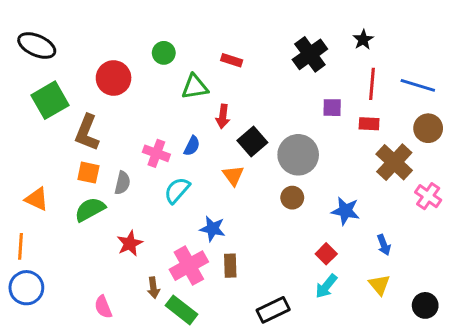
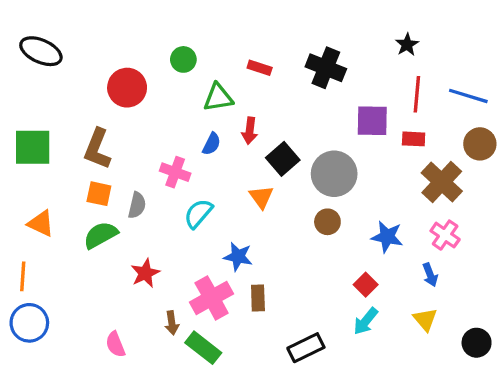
black cross: (310, 54) -> (326, 68), moved, turned -32
green square: (50, 100) -> (33, 147), moved, turned 30
purple square: (332, 108) -> (372, 121), size x1.5
blue semicircle: (192, 146) -> (212, 144), moved
pink cross: (428, 196) -> (445, 235), moved

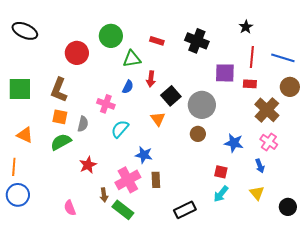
green circle: (183, 59) -> (111, 36), size x1.5
red square: (366, 285) -> (221, 172), turned -32

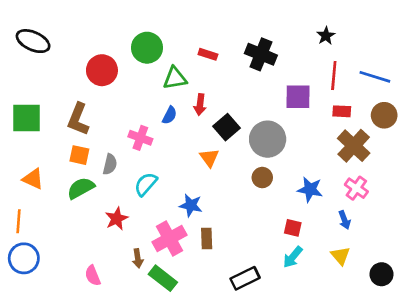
red rectangle: (250, 84) -> (342, 111), moved
cyan semicircle: (120, 129) -> (146, 184), moved

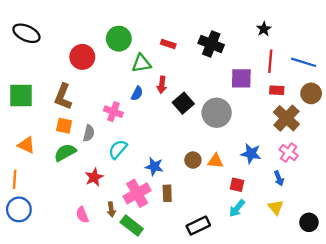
orange triangle: (209, 158) -> (215, 161), moved, turned -49
brown circle: (262, 178) -> (193, 160), moved
pink semicircle: (93, 276) -> (82, 215), moved

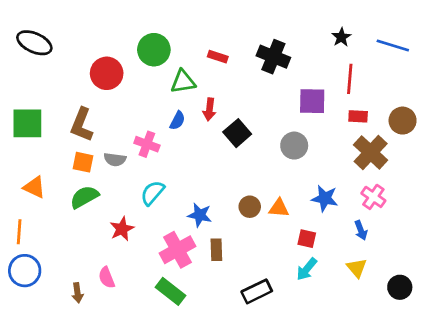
blue line: (304, 62) -> (393, 46), moved
gray circle: (217, 113) -> (294, 146), moved, size x0.7
gray semicircle: (89, 133) -> (115, 159), moved, turned 84
brown arrow: (111, 209) -> (77, 293), moved

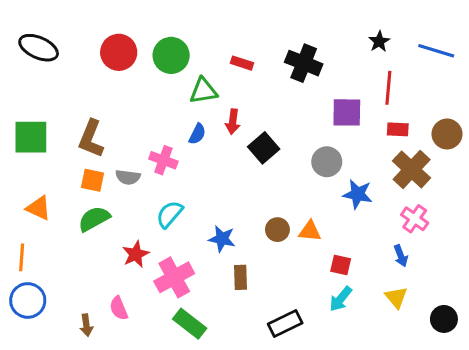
red circle: (107, 73) -> (119, 52), moved
blue star: (325, 198) -> (358, 194), moved
pink cross: (177, 250) -> (174, 277), moved

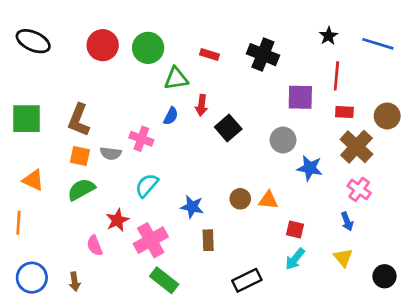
blue circle: (28, 300) -> (32, 278), moved
pink semicircle: (119, 308) -> (95, 246), moved

